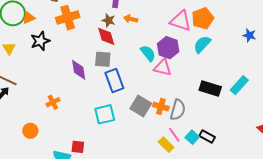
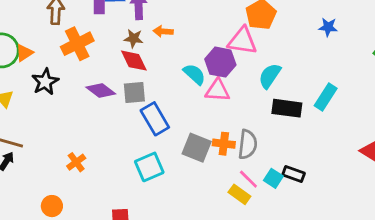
pink triangle: (181, 21) -> (242, 41), moved
cyan semicircle: (202, 44) -> (270, 76), moved
purple diamond: (79, 70) -> (101, 90), moved, turned -35

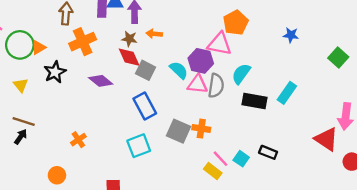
gray square: (134, 93) -> (145, 70), moved, turned 30
gray semicircle: (248, 144) -> (216, 86), moved
black rectangle: (294, 174) -> (268, 152), moved

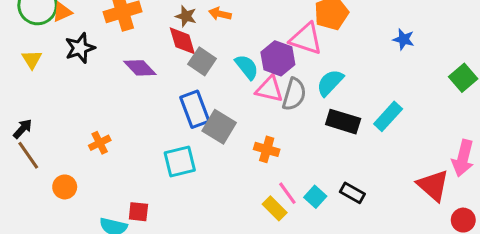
brown line: (24, 121) -> (28, 155), moved, turned 30
gray square: (178, 131) -> (219, 127), moved

